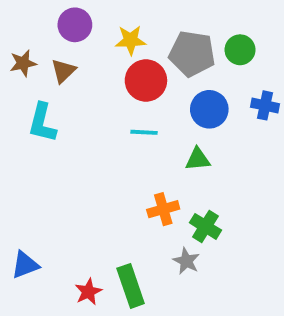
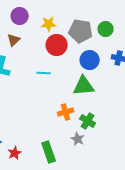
cyan line: (144, 132) -> (44, 73), moved
green triangle: (198, 159) -> (84, 86), size x1.6
red star: (88, 292) -> (15, 153), moved

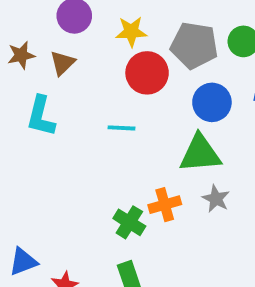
green cross: (88, 121) -> (129, 222), moved
gray star: (78, 139) -> (216, 199), moved

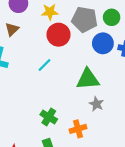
blue circle: (212, 102) -> (103, 43), moved
cyan line: (121, 128) -> (44, 65), turned -48
orange cross: (165, 205) -> (78, 129), moved

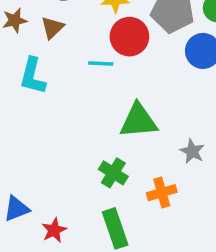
cyan line: (44, 65) -> (101, 63), moved, turned 48
green triangle: (88, 79) -> (138, 121), moved

